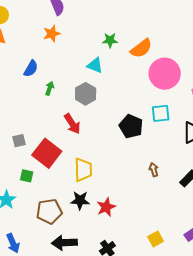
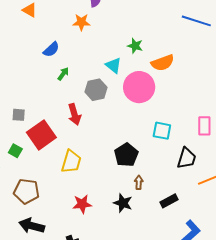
pink circle: (165, 74) -> (139, 87), moved
black pentagon: (131, 126) -> (126, 155), moved
black star: (80, 200) -> (123, 203), moved

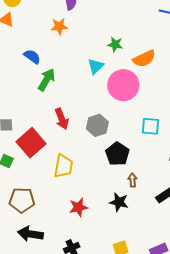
blue semicircle: (51, 49) -> (32, 57), turned -96
cyan triangle: (113, 65) -> (96, 66), turned 42
green arrow: (63, 74) -> (47, 80), size x1.6
gray hexagon: (96, 90) -> (97, 125), moved

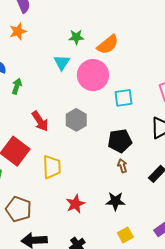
green arrow: (47, 80) -> (17, 86), size x0.7
cyan square: (150, 126) -> (124, 98), moved
black pentagon: (117, 154) -> (120, 141), moved, turned -30
brown pentagon: (22, 200) -> (19, 209), turned 30
black star: (119, 202) -> (115, 201), moved

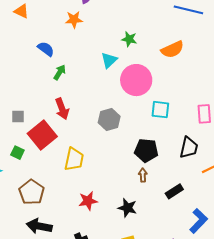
orange semicircle: (108, 45) -> (172, 49), moved
red arrow: (40, 121) -> (62, 109), moved

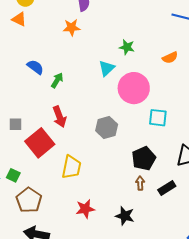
blue semicircle: (46, 49) -> (35, 67), moved
orange semicircle: (172, 49) -> (170, 58), size x0.7
black pentagon: (146, 150) -> (144, 158), turned -30
green square: (17, 153) -> (13, 175), moved
black rectangle: (174, 191) -> (167, 188), moved

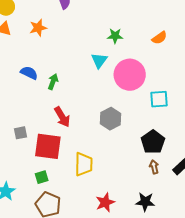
orange star: (72, 27) -> (38, 28), moved
red square: (40, 143) -> (48, 146), turned -32
green square: (13, 175) -> (42, 177), moved, turned -32

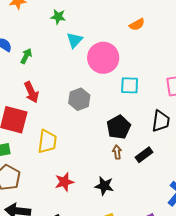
green star: (115, 36) -> (58, 17), moved

